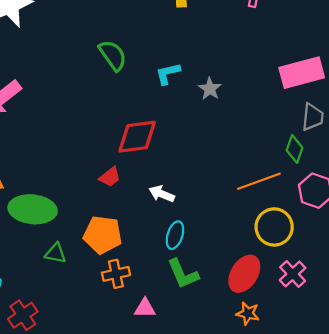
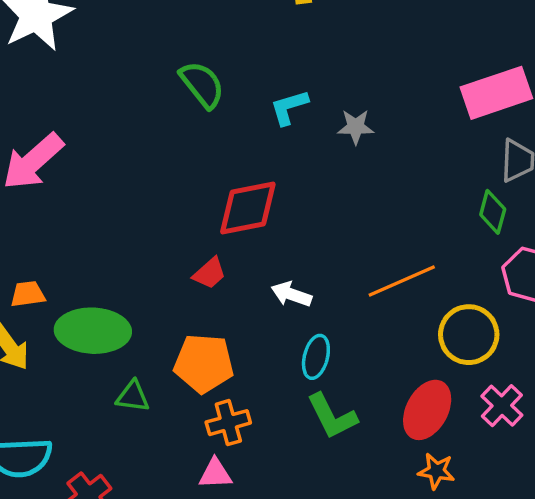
gray star: (210, 89) -> (356, 127), turned -30
orange line: (259, 181) -> (402, 281), moved
pink triangle: (145, 308) -> (215, 474), moved

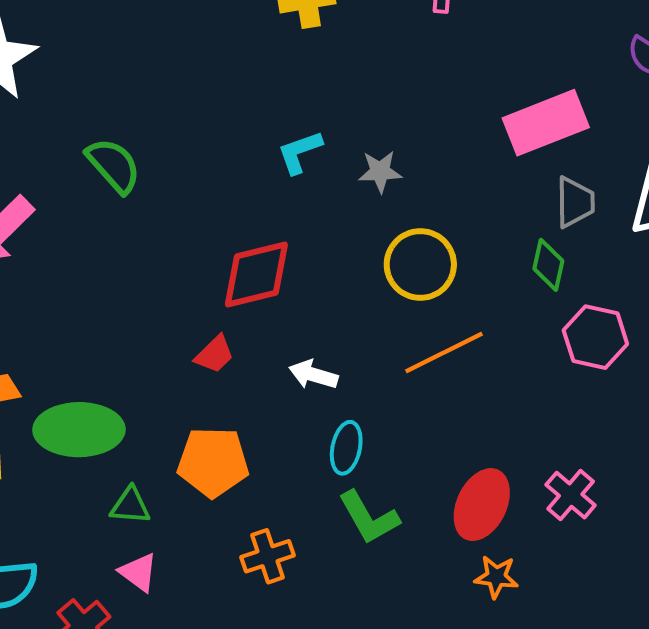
green semicircle: (202, 84) -> (114, 165), moved
yellow circle: (469, 335) -> (420, 264), moved
orange cross: (228, 423) -> (268, 556), moved
pink triangle: (215, 474) -> (138, 572), moved, turned 42

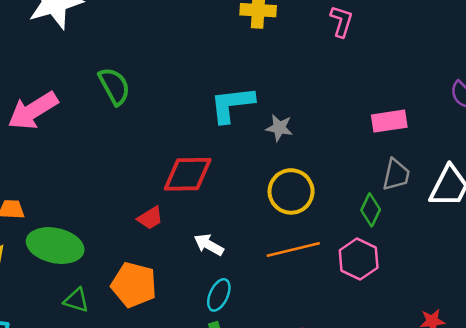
pink rectangle: (546, 123) -> (389, 121), size x0.7
cyan L-shape: (300, 152) -> (232, 104), size x1.5
pink hexagon: (595, 337) -> (359, 259), moved

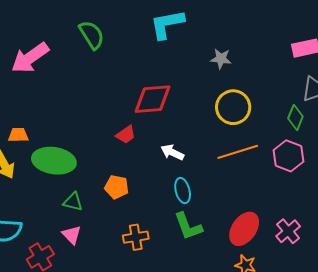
cyan L-shape: (232, 104) -> (167, 24), moved
orange pentagon: (134, 285) -> (117, 187), size x0.7
cyan ellipse: (219, 295) -> (183, 191), turned -35

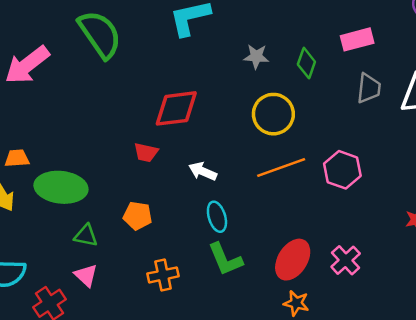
green semicircle: (92, 35) -> (100, 34), size x1.4
green diamond: (295, 117) -> (306, 63), moved
red trapezoid: (126, 135) -> (146, 152), turned 50

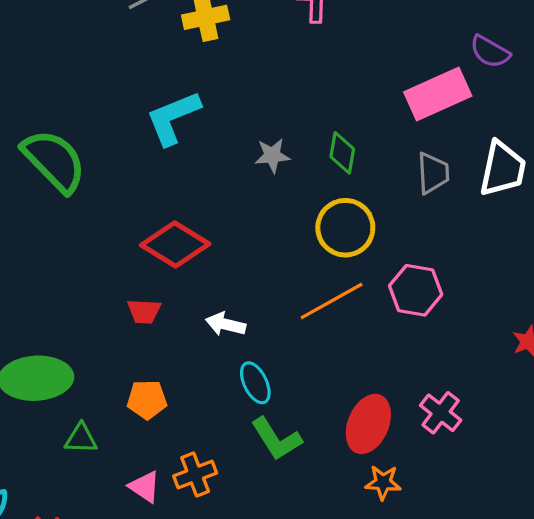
pink rectangle: (357, 39) -> (438, 94), moved, size x1.4
red diamond: (176, 108) -> (175, 245), turned 48
yellow circle: (273, 114) -> (345, 228), moved
pink triangle: (86, 275) -> (145, 487), moved

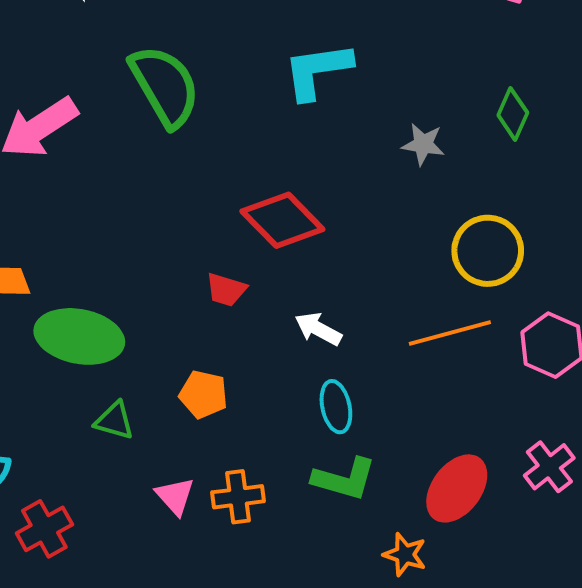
green diamond: (342, 153) -> (513, 114), moved
pink cross: (441, 413) -> (549, 467), moved
green L-shape: (276, 439) -> (344, 479), turned -56
orange star: (383, 482) -> (405, 554), moved

